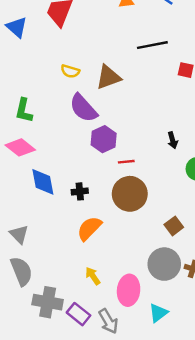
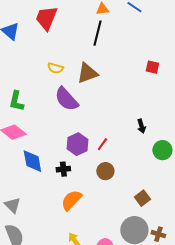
black line: (152, 45) -> (97, 33), moved, turned -65
purple hexagon: (104, 139) -> (77, 144), moved
red line: (126, 162) -> (102, 144), turned -48
brown circle: (130, 194) -> (105, 171), size x0.6

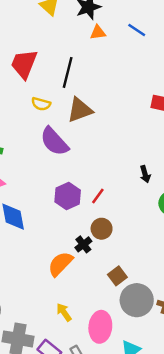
red trapezoid: (46, 18) -> (24, 64), moved
black line: (97, 33) -> (68, 72), moved
black cross: (63, 169) -> (83, 244), moved, turned -32
brown square: (142, 198) -> (117, 276), moved

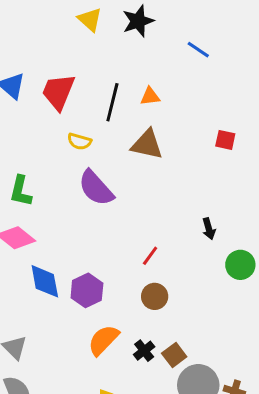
orange triangle: (98, 32) -> (150, 96), moved
brown triangle: (80, 110) -> (147, 144), moved, turned 32
purple hexagon: (68, 196) -> (87, 290), moved
black cross: (83, 244) -> (144, 351), moved

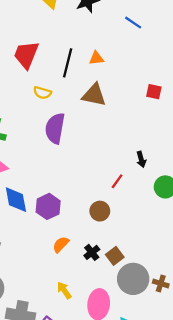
purple semicircle: (96, 188) -> (55, 128), turned 52
red line: (150, 256) -> (117, 181), moved
orange semicircle: (103, 340) -> (61, 244), size x0.7

